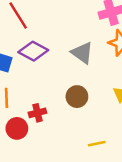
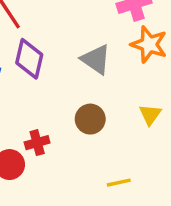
purple diamond: (33, 51) -> (29, 59), turned 76

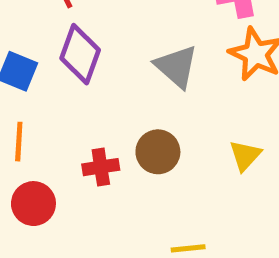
red cross: (37, 143) -> (101, 167), moved

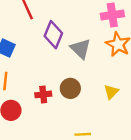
purple diamond: (80, 54) -> (53, 35), moved

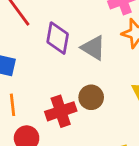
red cross: (43, 94) -> (61, 111), size x1.5

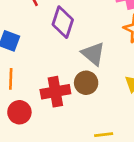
gray triangle: (93, 48) -> (93, 54), moved

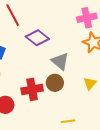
purple diamond: (63, 22) -> (37, 38), turned -70

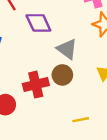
purple diamond: (37, 38) -> (38, 23), turned 30

